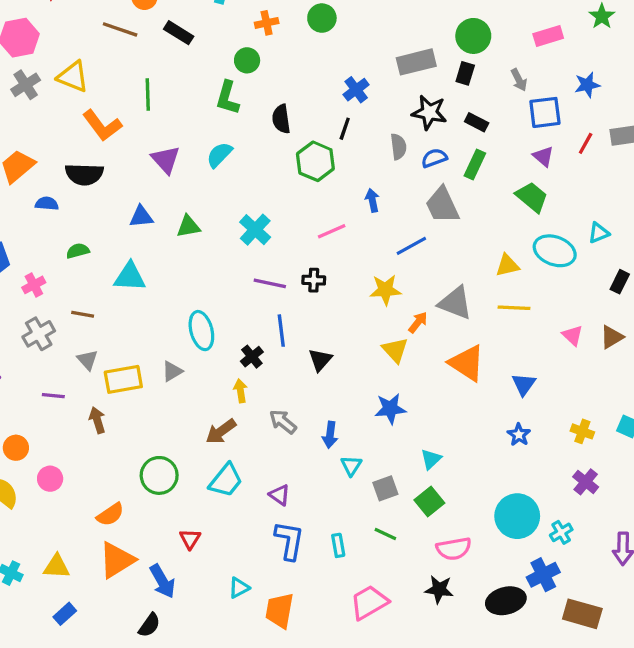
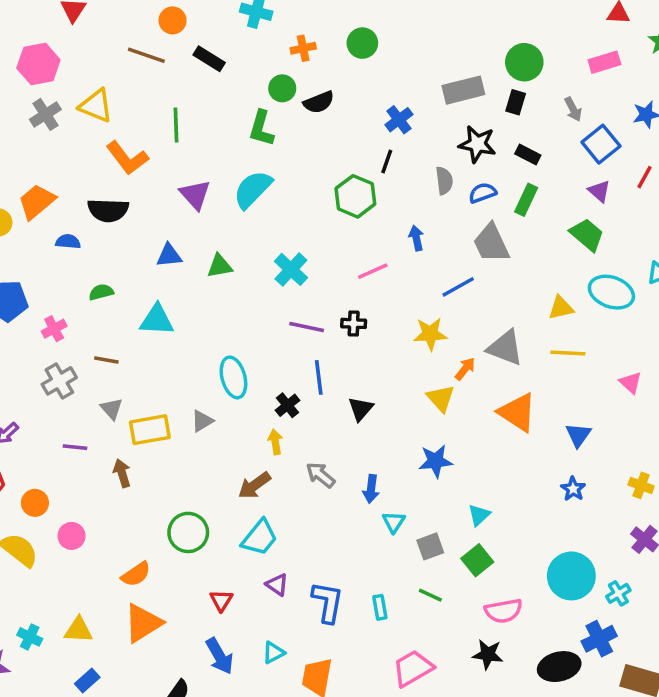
blue square: (545, 112) -> (601, 144), turned -32
black semicircle: (281, 119) -> (319, 102), moved, turned -104
cyan semicircle: (219, 155) -> (253, 189), size x1.4
purple triangle: (280, 495) -> (277, 585), moved
blue arrow: (162, 581) -> (220, 656), moved

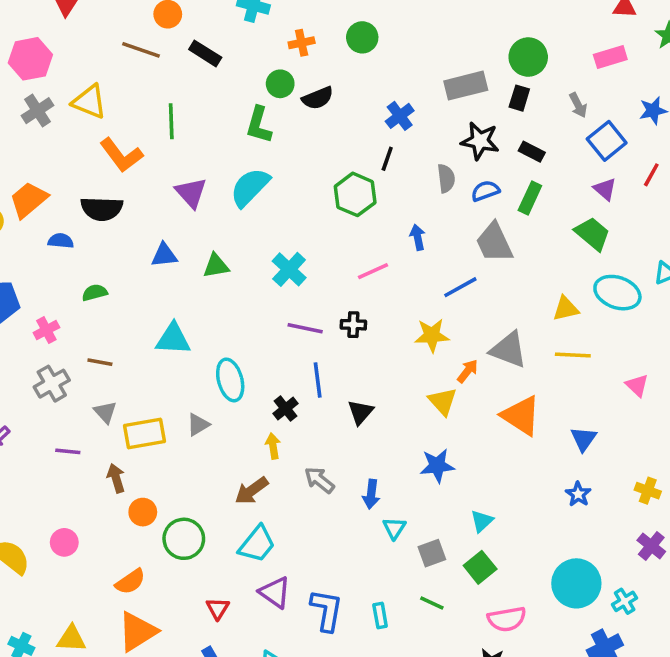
cyan triangle: (157, 320) -> (173, 339), moved
orange circle: (35, 503) -> (143, 512), moved
purple triangle: (277, 585) -> (275, 592), size x1.4

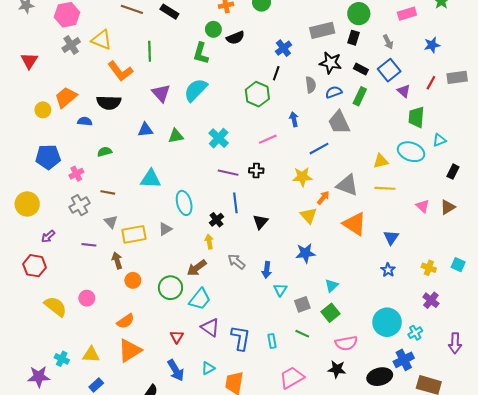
blue square: (607, 141) -> (389, 70), moved
green trapezoid: (592, 234) -> (416, 117), moved, turned -125
green circle: (184, 539) -> (170, 288), moved

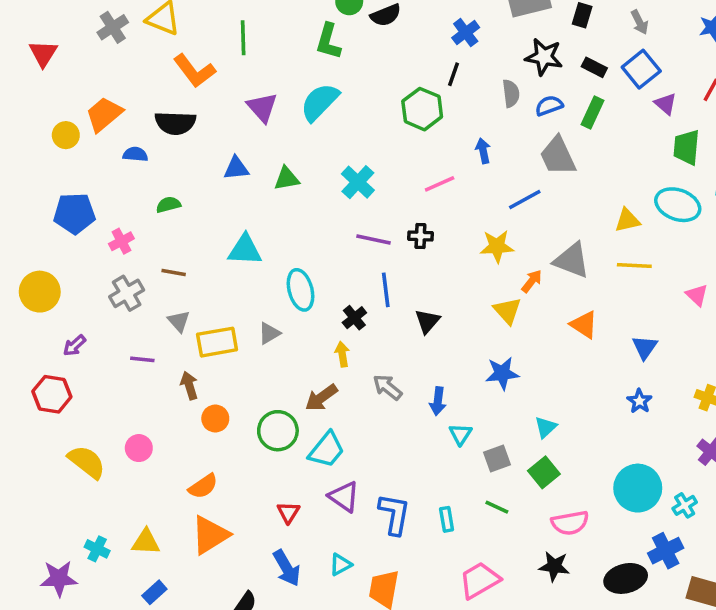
orange triangle: (355, 224) -> (584, 325), size x0.7

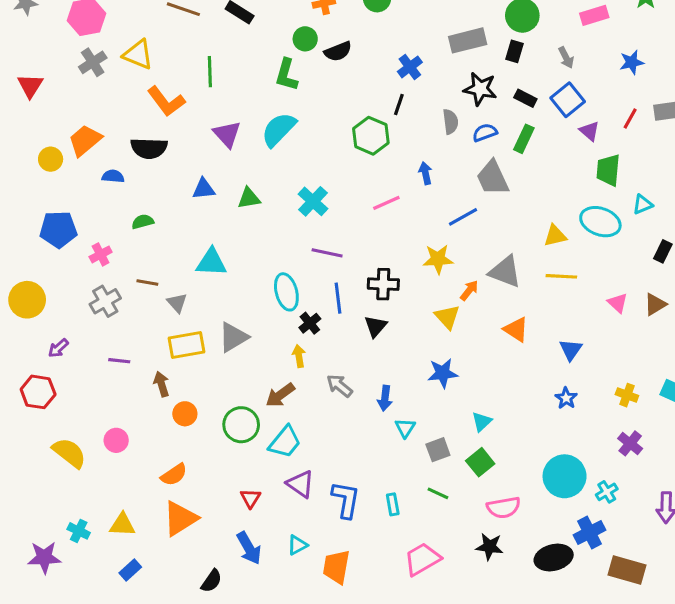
black cross: (420, 236) -> (383, 284), moved, size x1.4
cyan ellipse: (300, 290) -> (286, 292), moved
gray triangle: (179, 321) -> (177, 303), moved
gray triangle: (269, 333) -> (233, 337), size x1.5

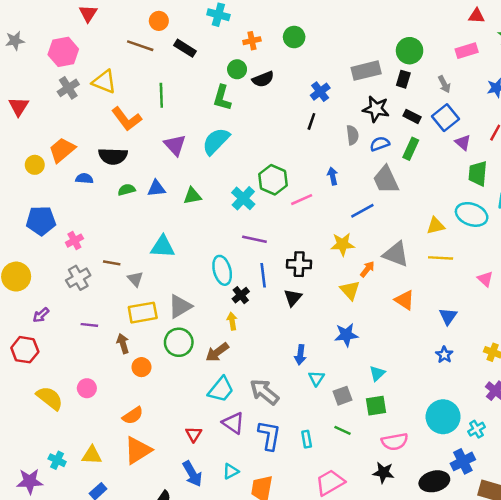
green hexagon: (371, 136) -> (273, 180), moved
green semicircle: (143, 222) -> (127, 190), moved
gray arrow: (340, 386) -> (264, 392), moved, size x1.4
green circle: (241, 425) -> (179, 342), moved
green square: (480, 462) -> (376, 406), turned 30

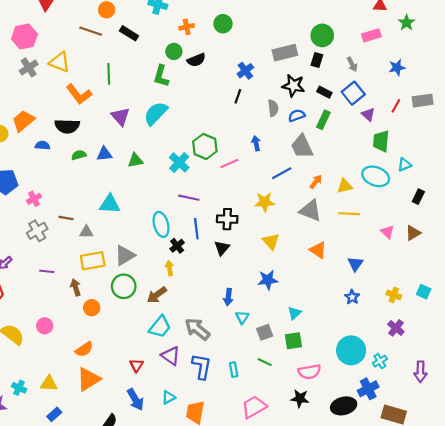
orange arrow: (367, 269) -> (316, 182), moved
gray triangle: (135, 279) -> (86, 232), turned -48

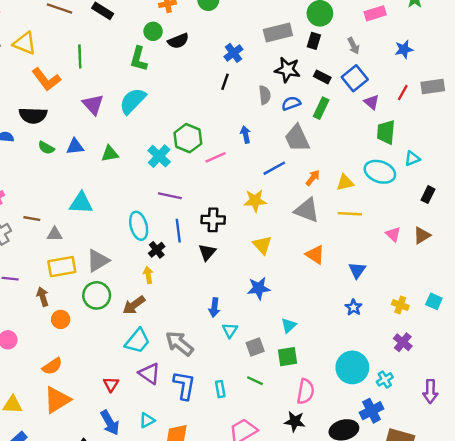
green semicircle: (79, 155) -> (46, 148), turned -136
pink semicircle: (309, 372) -> (306, 391), turned -70

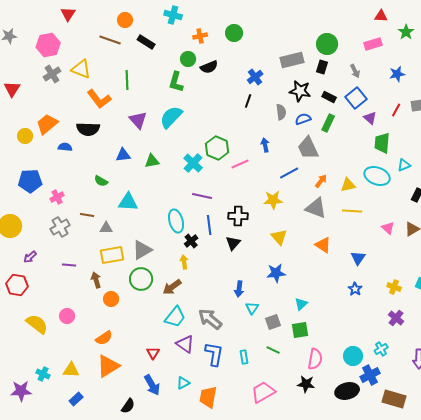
green semicircle: (46, 148) -> (101, 181), moved
cyan circle: (352, 367) -> (353, 356), moved, size x0.7

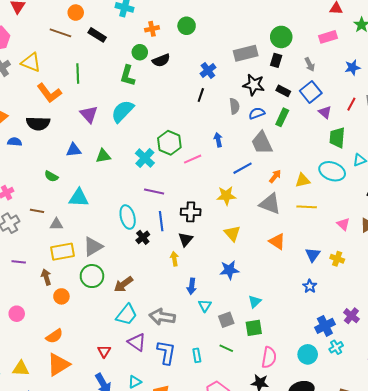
yellow arrow: (184, 262) -> (174, 259), moved
yellow cross: (394, 287) -> (337, 259), moved
gray arrow: (210, 319) -> (162, 317), turned -30
blue cross: (370, 375) -> (325, 326), moved

